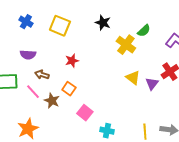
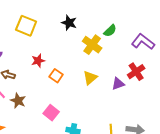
yellow triangle: (133, 78) -> (90, 78), moved, turned 42
purple triangle: (152, 84) -> (118, 84), turned 32
orange square: (69, 89) -> (56, 76), moved

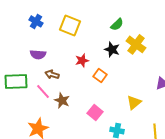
black star: (69, 23) -> (112, 49), moved
green semicircle: (110, 31) -> (117, 24), moved
yellow triangle: (90, 78) -> (134, 102), moved

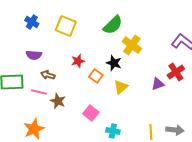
green semicircle: (117, 24) -> (113, 25), size x1.5
black star: (112, 49) -> (114, 63), moved
pink line: (43, 91) -> (39, 92), turned -35
yellow triangle: (134, 102) -> (121, 87), moved

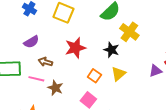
purple semicircle: (34, 55) -> (31, 42), turned -35
red star: (78, 61) -> (75, 48), size x1.5
orange square: (96, 76) -> (94, 76), moved

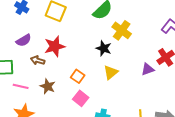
red star: (75, 48) -> (55, 46), moved
orange square: (94, 76) -> (78, 76), moved
pink line: (36, 79) -> (21, 86), moved

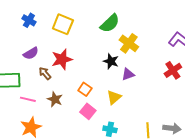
brown arrow: (38, 60) -> (45, 73), turned 32
purple triangle: (148, 69) -> (128, 74), moved
yellow triangle: (111, 72) -> (114, 97), moved

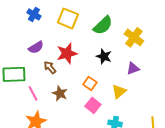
green semicircle: (110, 23) -> (103, 25), moved
black star: (111, 61) -> (104, 56), moved
pink line: (28, 99) -> (33, 93), turned 49

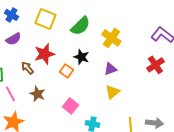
purple semicircle: (36, 47) -> (13, 39), moved
orange square: (90, 83) -> (66, 71), moved
yellow triangle: (119, 91) -> (112, 92), moved

